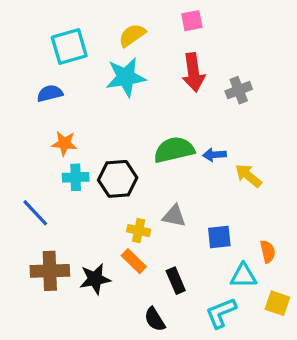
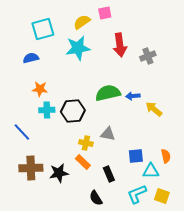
pink square: (192, 21) -> (105, 13), moved
blue square: (219, 237) -> (136, 156), moved
yellow square: (277, 303) -> (162, 196), moved

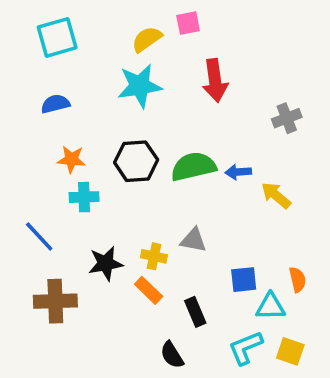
cyan square: (43, 29) -> (57, 37), moved
gray cross: (148, 56) -> (287, 118), moved
black hexagon: (73, 111) -> (136, 161), moved
black star: (59, 173) -> (106, 263), moved

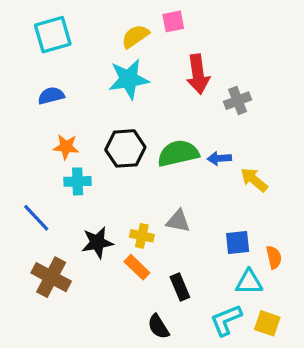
gray cross: (287, 118) -> (238, 101), moved
blue square: (244, 280) -> (238, 242), moved
brown cross: (55, 301) -> (51, 277), turned 30

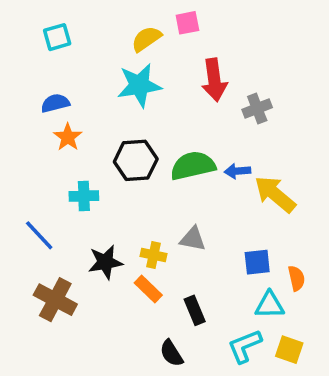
cyan square: (53, 35) -> (57, 37), size x0.7
orange star: (66, 147) -> (68, 137), moved, turned 30
yellow arrow: (254, 180) -> (275, 194), size x1.4

